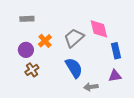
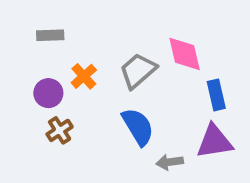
purple triangle: (115, 76) -> (214, 142), size x1.5

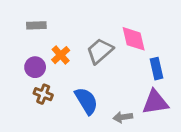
blue semicircle: (138, 127) -> (86, 101), moved
brown cross: (60, 130) -> (43, 94), turned -36

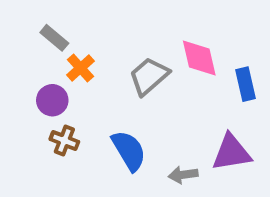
gray rectangle: (36, 25) -> (54, 38), turned 42
orange cross: (61, 55) -> (80, 68), moved
blue rectangle: (156, 69) -> (246, 84), moved

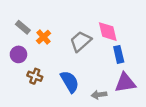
gray rectangle: (54, 38) -> (23, 27), moved
blue rectangle: (246, 84) -> (119, 54), moved
purple circle: (52, 100) -> (18, 54), moved

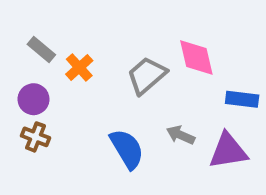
blue rectangle: (119, 54) -> (242, 99), moved, turned -70
brown cross: (35, 76) -> (35, 137), moved
gray arrow: (99, 95) -> (181, 135), moved, turned 32

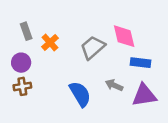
gray rectangle: (41, 50) -> (26, 31), turned 30
blue rectangle: (242, 99) -> (140, 63), moved
brown cross: (35, 137) -> (22, 86), turned -30

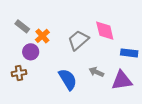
gray rectangle: (26, 31) -> (22, 26), turned -32
purple circle: (21, 63) -> (31, 52), moved
blue rectangle: (140, 63) -> (129, 53), moved

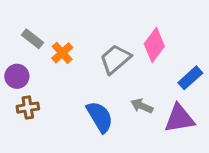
pink diamond: (105, 31) -> (154, 45), turned 50
purple circle: (31, 52) -> (17, 76), moved
blue rectangle: (129, 53) -> (190, 78), turned -49

